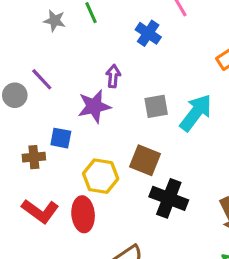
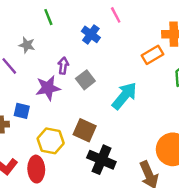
gray star: (54, 21) -> (27, 45), moved
gray square: (156, 106) -> (85, 80), moved, turned -30

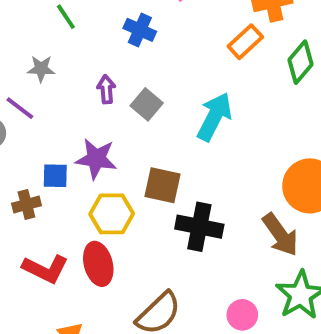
purple star: (48, 88) -> (96, 159), moved, turned 30

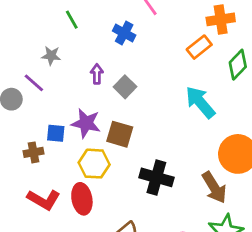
cyan arrow: (214, 117) -> (200, 102), moved, turned -72
brown square: (162, 185) -> (120, 134), moved

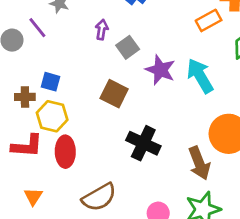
purple star: (86, 123) -> (160, 70), moved
yellow hexagon: (94, 164) -> (52, 116), moved
red L-shape: (44, 200) -> (27, 146), turned -36

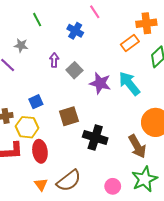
blue square: (50, 82) -> (36, 102), moved, turned -32
brown square: (114, 94) -> (69, 116), moved, turned -36
orange triangle: (33, 197) -> (41, 184), moved

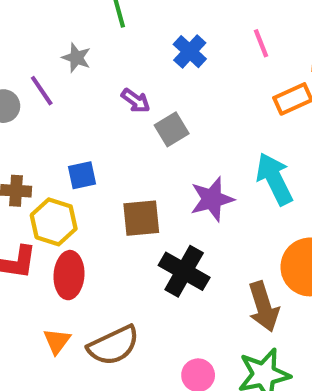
pink line: (95, 12) -> (261, 43), moved
purple arrow: (54, 60) -> (136, 101), turned 112
purple star: (100, 83) -> (212, 199), moved, turned 30

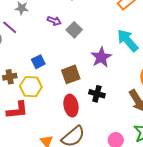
black cross: (184, 271) -> (97, 94), size x0.7
red ellipse: (69, 275) -> (71, 106), moved

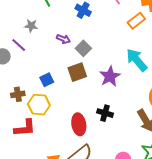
brown square: (71, 74) -> (77, 72), moved

